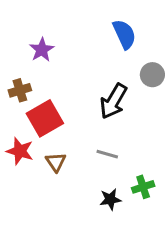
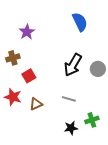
gray circle: (152, 75) -> (98, 69), moved
red square: (45, 118) -> (29, 76), size x0.6
brown triangle: (56, 162) -> (36, 104), turned 40

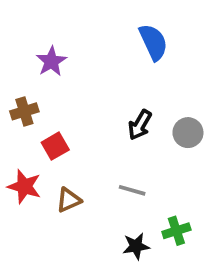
black arrow: (73, 65) -> (140, 125), size x0.7

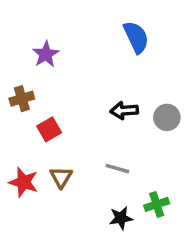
black arrow: (140, 125) -> (124, 111), turned 56
red star: (24, 187) -> (24, 182), moved
brown triangle: (69, 200) -> (61, 177), turned -35

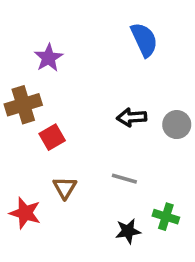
brown cross: (22, 99) -> (23, 105), size x1.4
red star: (24, 182) -> (25, 213), moved
green cross: (157, 204) -> (166, 217), turned 35

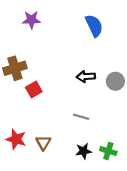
purple star: (49, 58) -> (31, 20), moved, turned 30
brown triangle: (65, 188) -> (43, 143), moved
green cross: (166, 217) -> (108, 151), moved

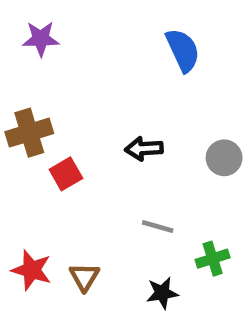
purple star: (31, 20) -> (41, 39), moved
black arrow: (86, 77) -> (144, 149), moved
green cross: (108, 151) -> (213, 259), moved, turned -35

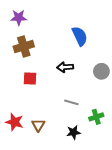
blue semicircle: (183, 50) -> (80, 36), moved
brown cross: (29, 133) -> (24, 46), moved
red square: (66, 174) -> (30, 79), turned 32

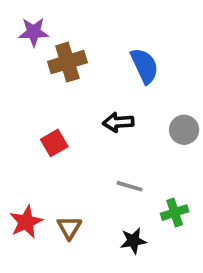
brown cross: (24, 46) -> (67, 62), moved
red square: (30, 79) -> (54, 143), turned -32
red star: (14, 122) -> (26, 222), turned 30

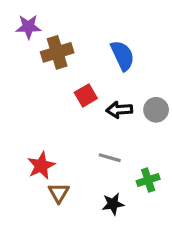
black arrow: (118, 122) -> (119, 110), moved
red square: (54, 143) -> (86, 95), moved
red star: (26, 222) -> (41, 166), moved

